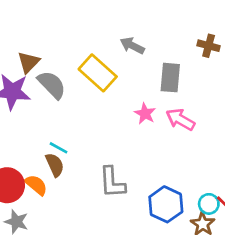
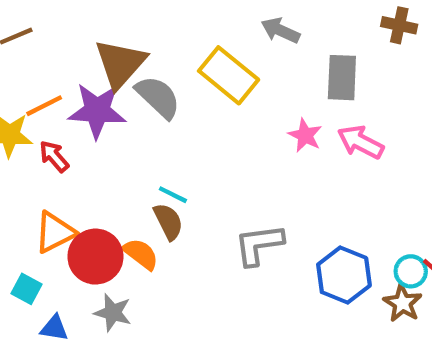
brown triangle: (29, 62) -> (120, 64), size x1.5
gray L-shape: (112, 182) -> (259, 245), turned 88

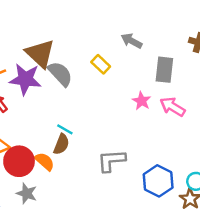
brown triangle: (120, 64) -> (40, 54), turned -32
yellow rectangle: (229, 75) -> (101, 64), size x0.6
brown semicircle: (168, 221) -> (61, 144), turned 45

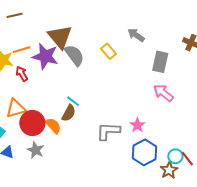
pink star: (142, 101) -> (137, 125), moved

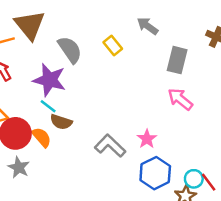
brown triangle: (60, 37) -> (30, 25), moved
purple star: (45, 56) -> (49, 80), moved
cyan line: (73, 101) -> (48, 106), moved
brown semicircle: (69, 113) -> (61, 122), turned 78
gray L-shape: (108, 131) -> (110, 146), turned 40

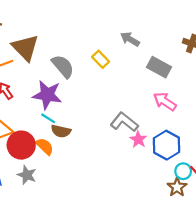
gray rectangle: (177, 60) -> (159, 67), turned -70
gray L-shape: (110, 146) -> (124, 122), moved
blue hexagon: (155, 173) -> (166, 145), moved

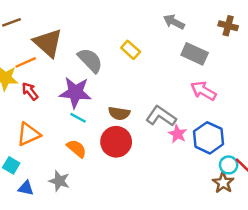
gray arrow: (130, 39) -> (174, 22), moved
brown semicircle: (61, 131) -> (119, 113), moved
red circle: (21, 145) -> (116, 142), moved

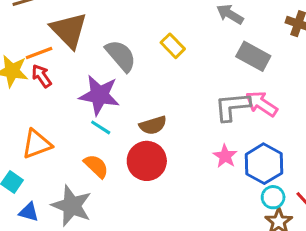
red arrow: (30, 91) -> (42, 76), moved
brown semicircle: (119, 113) -> (153, 125), turned -30
gray L-shape: (161, 116) -> (232, 107), moved, turned -44
cyan circle: (229, 165) -> (273, 197), moved
gray star: (59, 181) -> (72, 206), size x1.5

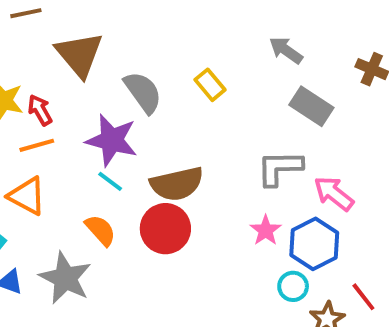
orange line: (39, 53) -> (37, 145), moved
pink arrow: (261, 104) -> (334, 194), moved
brown semicircle: (153, 125) -> (177, 184), size x1.5
orange triangle: (37, 144) -> (27, 196), turned 44
cyan circle: (273, 197) -> (293, 286), moved

